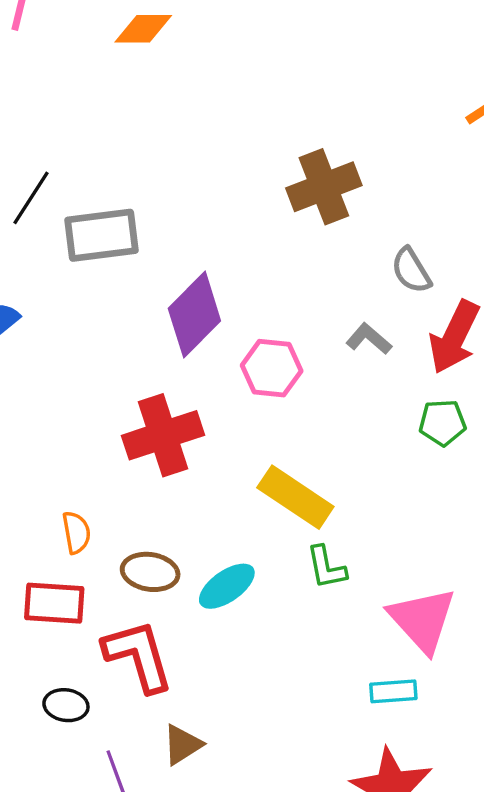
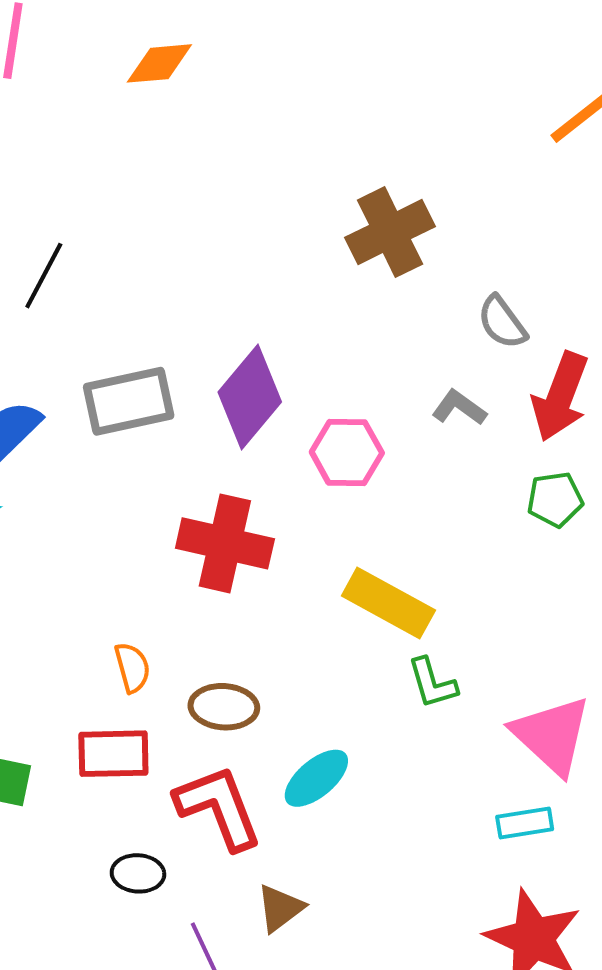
gray rectangle: (102, 235) -> (129, 401), moved
red cross: (163, 435) -> (225, 543), turned 36
cyan ellipse: (227, 586) -> (316, 778), moved

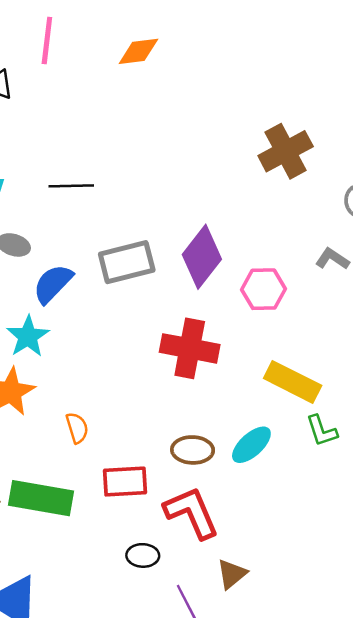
black line: (44, 276) -> (71, 186), turned 63
orange semicircle: (132, 668) -> (77, 428), moved
cyan ellipse: (316, 778) -> (251, 445), moved

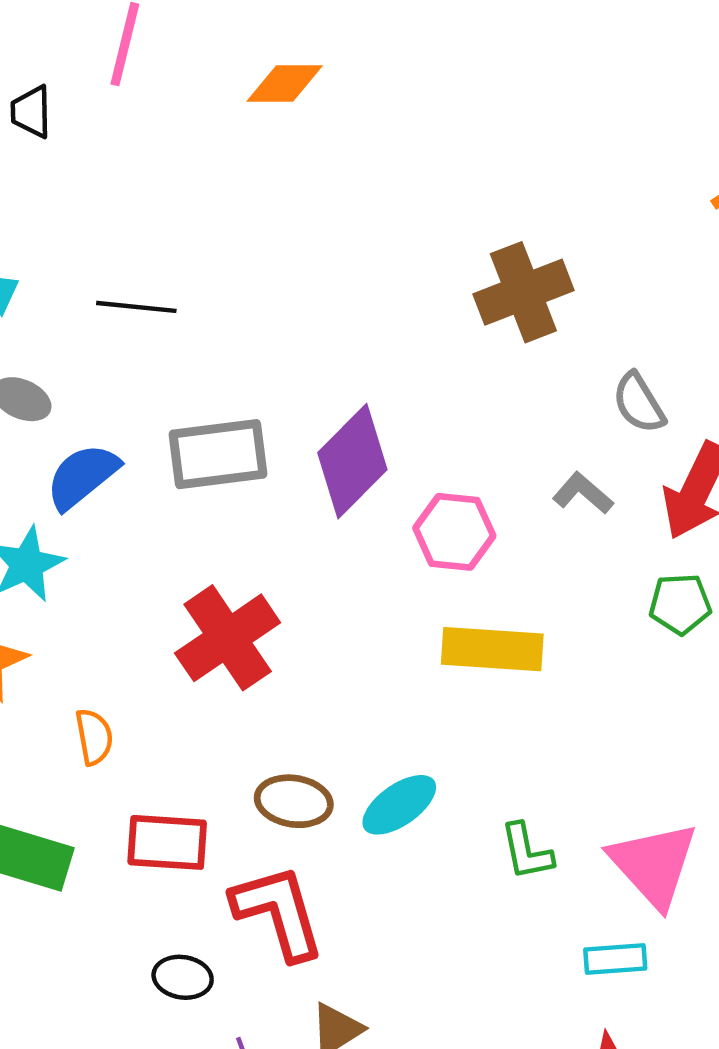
red cross: (190, 348) -> (228, 638), moved, turned 38
yellow rectangle: (293, 382) -> (492, 649), moved, turned -30
green L-shape: (322, 431) -> (527, 852), moved

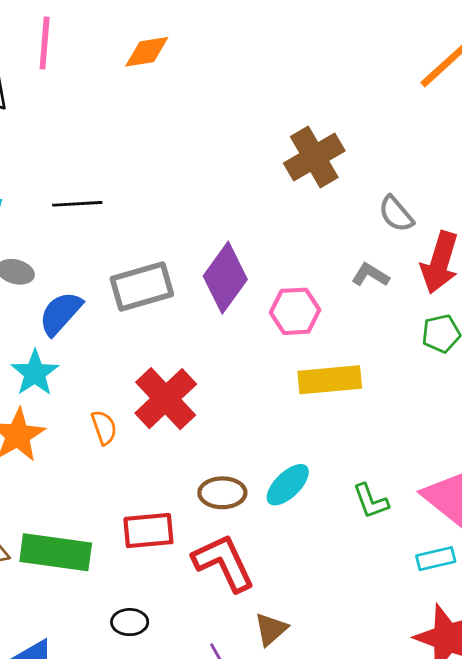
orange semicircle: (94, 737) -> (104, 428), moved
black ellipse: (183, 977) -> (130, 622), moved

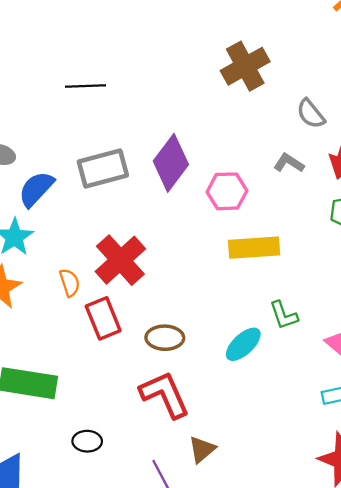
black line: (77, 204) -> (86, 86), moved
cyan ellipse: (288, 485) -> (243, 344), moved
green L-shape: (371, 501) -> (284, 315), moved
red rectangle: (148, 531) -> (103, 318), moved, turned 72

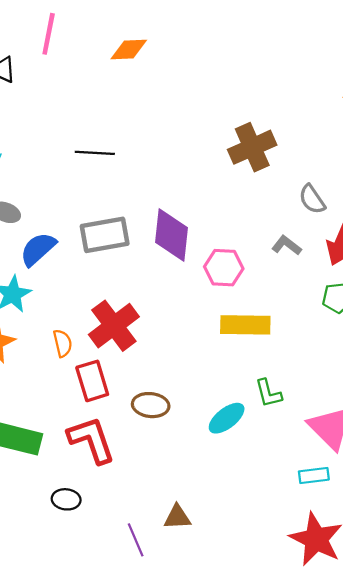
purple diamond: (171, 163) -> (171, 235), turned -36
red L-shape: (165, 394) -> (91, 440), moved
brown triangle: (202, 449) -> (177, 517), turned 32

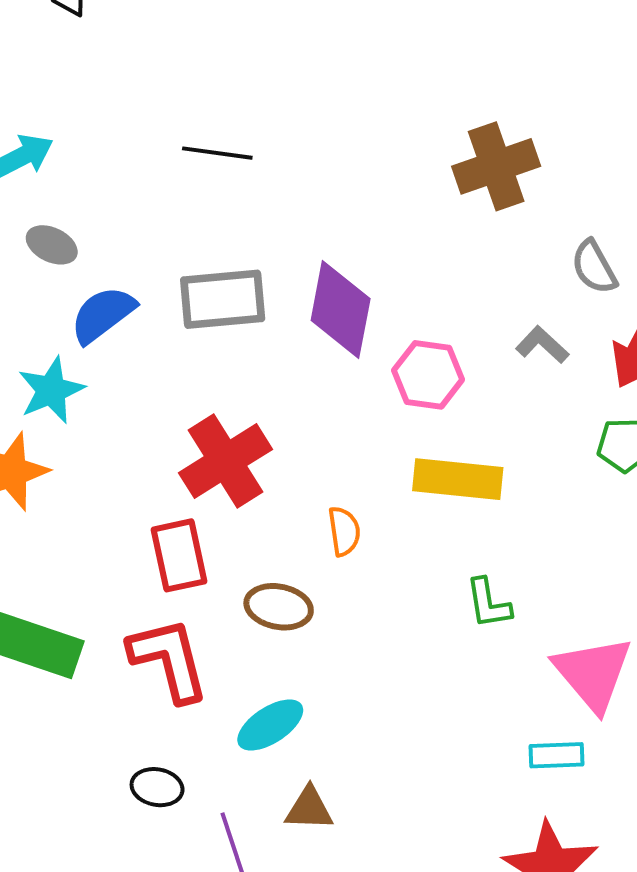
orange semicircle: (63, 343) -> (344, 531), moved
cyan ellipse: (227, 418) -> (270, 725), moved
black ellipse: (66, 499) -> (157, 787), moved

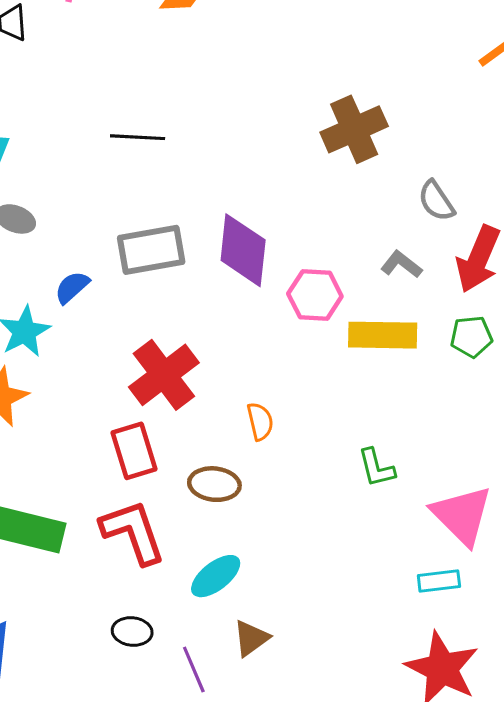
blue semicircle: (103, 315) -> (72, 287), moved, size x0.7
yellow rectangle: (458, 479) -> (383, 335), moved
brown triangle: (309, 809) -> (251, 638), turned -33

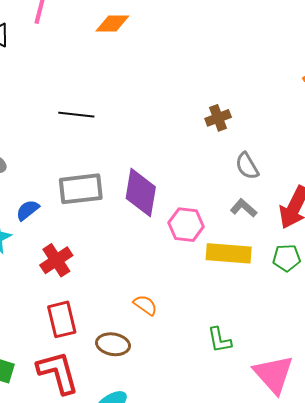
brown cross: (354, 129) -> (218, 118), size x0.6
gray semicircle: (436, 201) -> (247, 166), moved
red cross: (164, 375) -> (56, 260), moved, size x0.7
orange semicircle: (260, 421) -> (145, 305), turned -45

